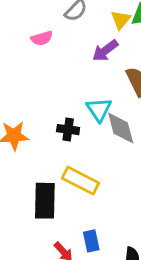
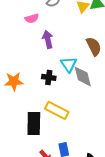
purple arrow: (105, 51) -> (48, 39), moved, turned 114

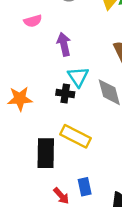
pink semicircle: (32, 18) -> (33, 21), moved
cyan triangle: (69, 64) -> (78, 77), moved

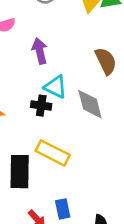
cyan triangle: (78, 77) -> (56, 87), turned -30

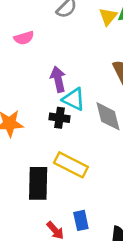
purple arrow: (40, 51) -> (58, 79), moved

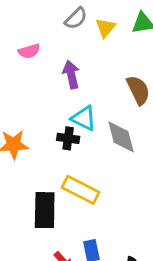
yellow triangle: (108, 17) -> (106, 28), moved
purple arrow: (58, 79) -> (71, 74), moved

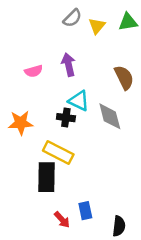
pink semicircle: (29, 51) -> (34, 71), moved
yellow rectangle: (81, 190) -> (58, 152), moved

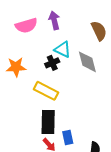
pink semicircle: (34, 71) -> (26, 26), size x1.5
black cross: (66, 118) -> (52, 63), turned -32
black rectangle: (47, 177) -> (48, 122), moved

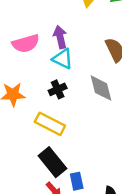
cyan triangle: (63, 49) -> (63, 59), moved
black rectangle: (48, 122) -> (52, 162), turned -40

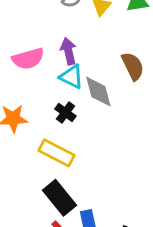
gray diamond: (101, 88) -> (98, 92), moved
black cross: (58, 89) -> (65, 112), turned -30

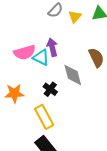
cyan triangle: (71, 77) -> (41, 58), moved
yellow rectangle: (57, 153) -> (44, 117), turned 35

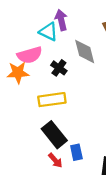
pink semicircle: (25, 52) -> (30, 55), moved
yellow rectangle: (44, 117) -> (52, 100), turned -70

